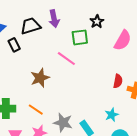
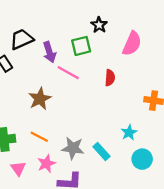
purple arrow: (54, 19) -> (49, 52), moved
red semicircle: (118, 81) -> (110, 78), moved

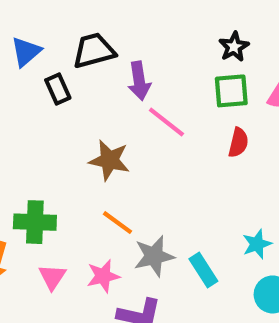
green square: (81, 46) -> (231, 91), moved
brown star: (40, 99) -> (109, 160), turned 30
orange line: (39, 137) -> (117, 223), moved
gray star: (73, 148) -> (154, 256), turned -30

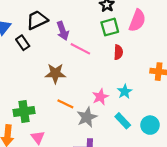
cyan star: (257, 244) -> (125, 92), moved
cyan rectangle: (203, 270) -> (123, 121), moved
pink star: (103, 276) -> (100, 97), moved

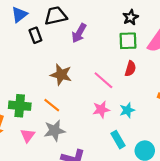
purple arrow: (63, 31) -> (79, 33), turned 36
pink line: (80, 49) -> (103, 80), moved
orange line: (65, 104) -> (52, 105), moved
gray star: (87, 117) -> (55, 131), moved

